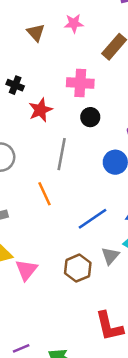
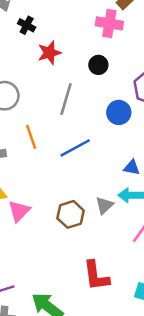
pink cross: (80, 83) -> (109, 23), moved
orange line: (45, 194) -> (31, 137), moved
blue line: (92, 219) -> (75, 148), moved

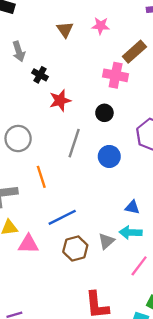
blue circle: (119, 112) -> (109, 156), moved
blue line: (75, 148) -> (62, 217), moved
pink triangle: (19, 211) -> (28, 244), turned 45

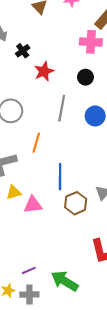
black cross: (40, 75) -> (23, 51), turned 32
orange line: (41, 177) -> (36, 143), turned 42
blue line: (62, 217) -> (60, 177), turned -55

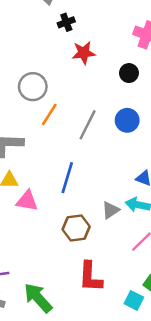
gray line: (62, 108) -> (88, 125), moved
orange line: (36, 143) -> (49, 115), moved
brown hexagon: (76, 203) -> (76, 228), moved

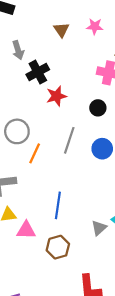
black cross: (66, 22) -> (38, 72), size x1.5
gray line: (88, 125) -> (69, 140), moved
brown hexagon: (76, 228) -> (58, 247), moved

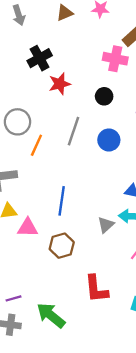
brown triangle: (61, 30) -> (65, 13), turned 42
gray arrow: (18, 50) -> (19, 15), moved

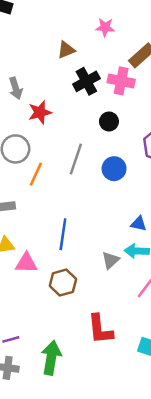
brown triangle: (65, 13) -> (66, 50), moved
gray arrow: (19, 15) -> (16, 88), moved
black cross: (40, 58) -> (86, 81), moved
red star: (60, 84) -> (40, 112), moved
green arrow: (51, 315) -> (51, 358), turned 60

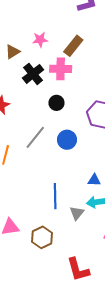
pink star: (105, 27) -> (40, 40), moved
gray line: (76, 159) -> (35, 137), turned 30
blue line: (63, 234) -> (55, 196), moved

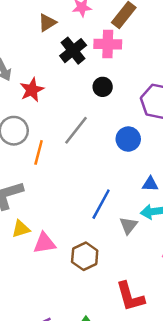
blue circle: (67, 140) -> (128, 139), moved
blue line: (55, 196) -> (101, 204), turned 30

